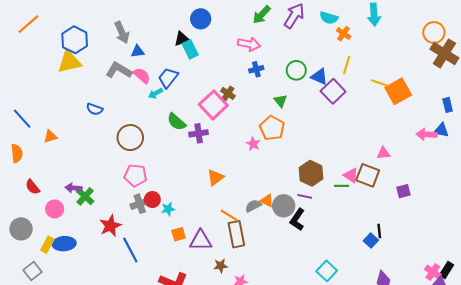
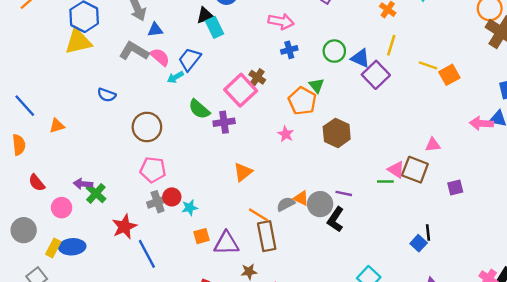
orange square: (398, 91) -> (449, 75), size x0.7
orange pentagon: (272, 128) -> (302, 101), moved
brown hexagon: (311, 173) -> (337, 133), moved

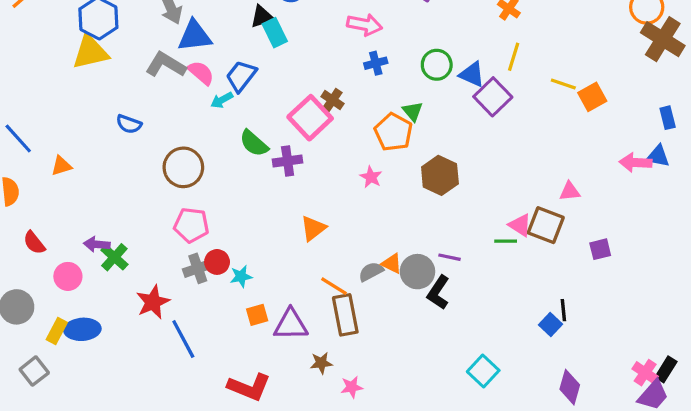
blue triangle: (155, 30) -> (195, 36), size x1.6

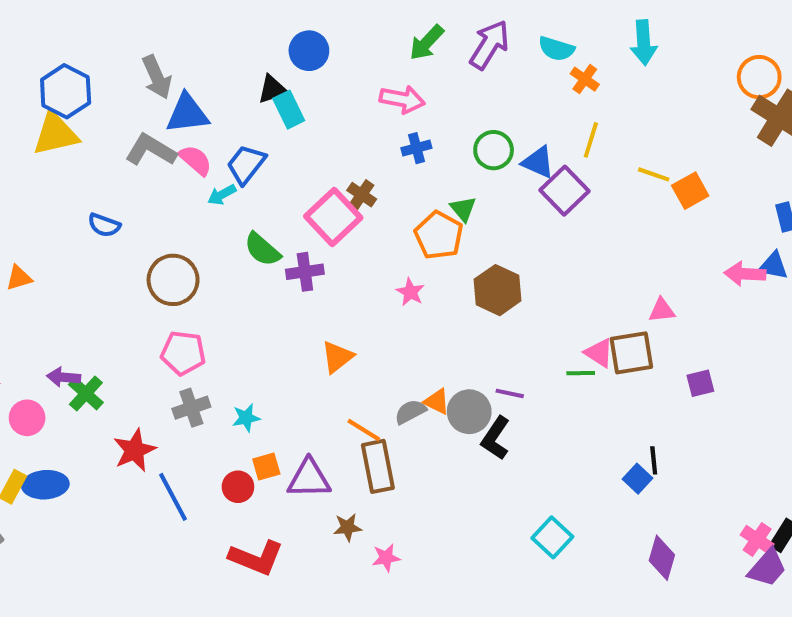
brown square: (546, 225) -> (631, 353), turned -30
red circle: (217, 262) -> (238, 487), moved

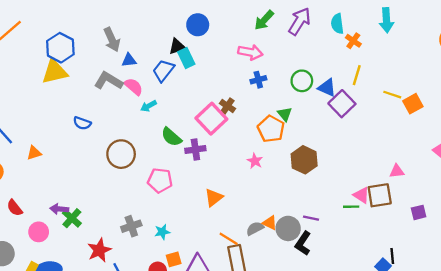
cyan semicircle: (556, 49) -> (337, 24), turned 66
blue triangle: (187, 114) -> (129, 60), size x0.6
blue trapezoid: (246, 164) -> (163, 71), moved
pink pentagon: (183, 353) -> (160, 180), moved

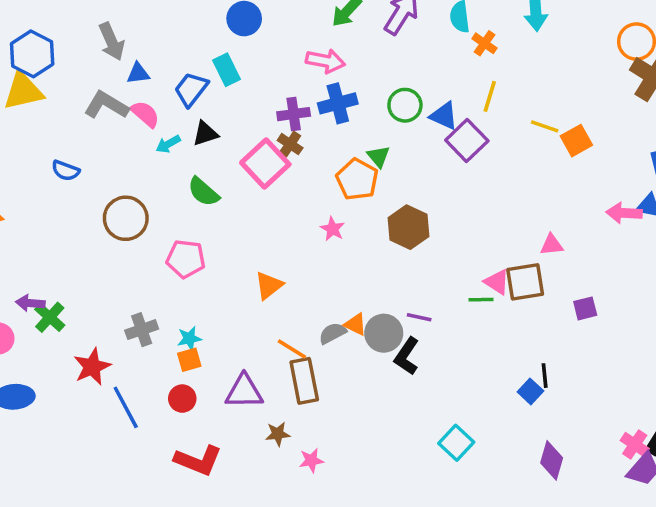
black triangle: (177, 47) -> (205, 133), moved
blue cross: (258, 80) -> (338, 103), size x1.5
purple cross: (195, 149) -> (294, 114), moved
orange square: (174, 259) -> (189, 360), moved

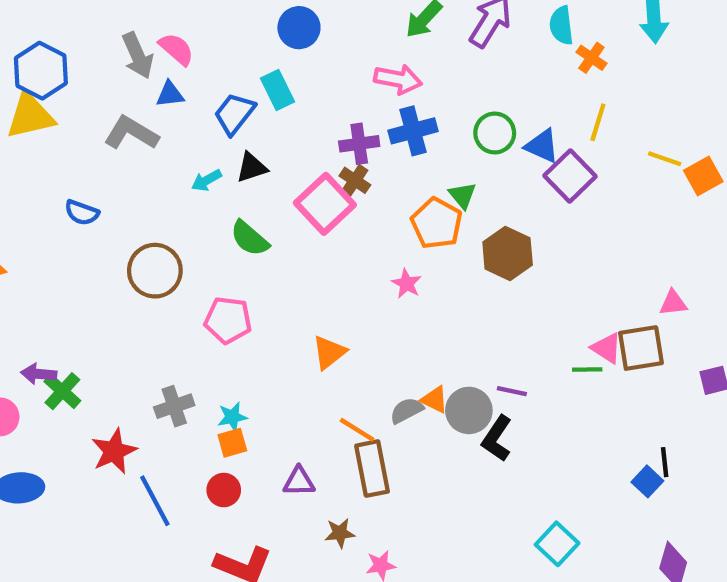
pink semicircle: (145, 114) -> (176, 49), moved
brown hexagon: (408, 227) -> (508, 253), moved
purple triangle: (244, 391) -> (299, 481), size x0.7

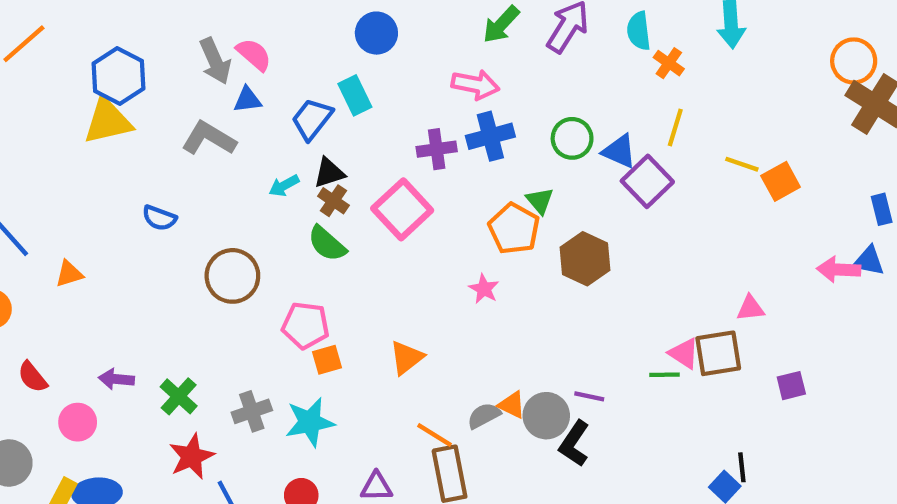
brown cross: (355, 180) -> (333, 201), moved
green cross: (62, 391) -> (179, 396), moved
cyan star: (232, 417) -> (310, 422), size x1.6
orange square: (232, 443) -> (327, 360), moved

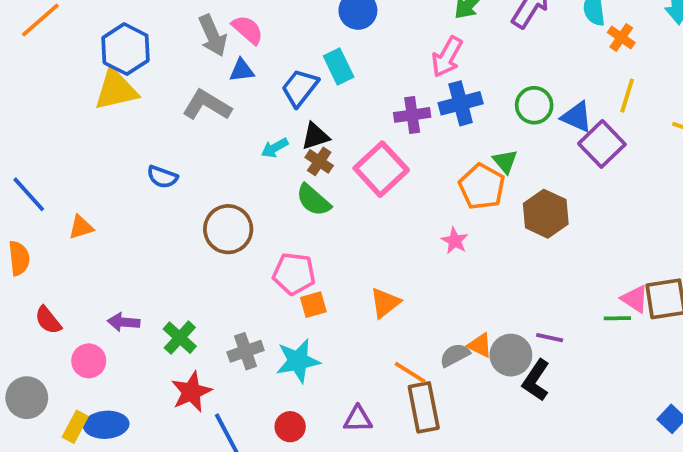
pink arrow: (475, 85) -> (447, 57), turned 108

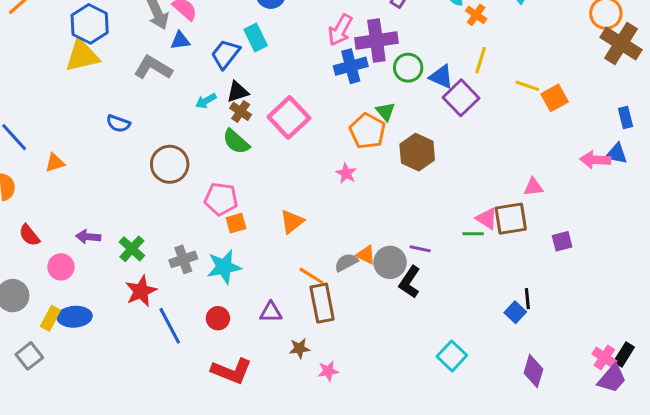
purple cross: (412, 115) -> (376, 40), moved, size x1.5

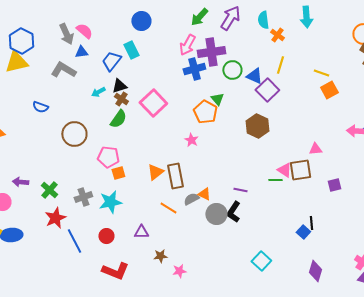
yellow line: (527, 86) -> (321, 73), moved
green semicircle: (236, 142) -> (118, 119), turned -96
brown hexagon: (417, 152) -> (257, 126), moved
gray circle: (390, 262) -> (216, 214), moved
brown rectangle: (322, 303) -> (175, 176), moved

